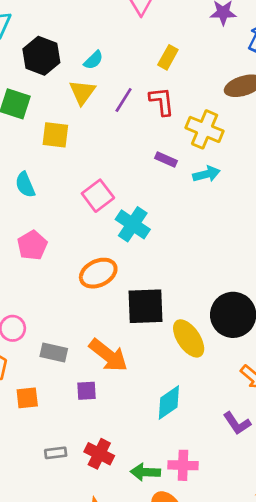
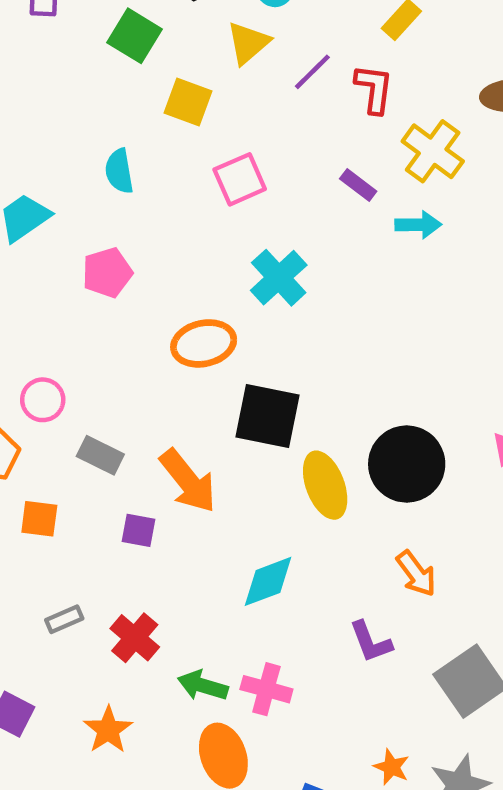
pink square: (98, 196) -> (240, 179), moved
gray rectangle: (56, 453) -> (64, 619), turned -30

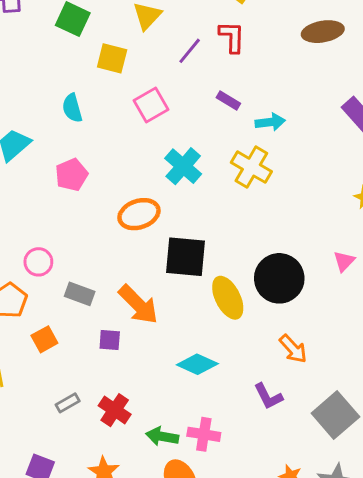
purple line: (312, 72) -> (190, 51), moved
yellow cross: (433, 151) -> (251, 167), moved
orange square: (39, 519) -> (44, 339), turned -30
cyan diamond: (268, 581) -> (197, 364), turned 51

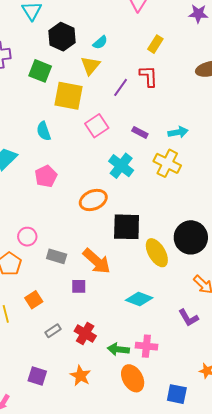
yellow square: (112, 58) -> (68, 96), size x1.4
purple rectangle: (228, 100) -> (140, 132), moved
orange square: (44, 339) -> (34, 300), moved

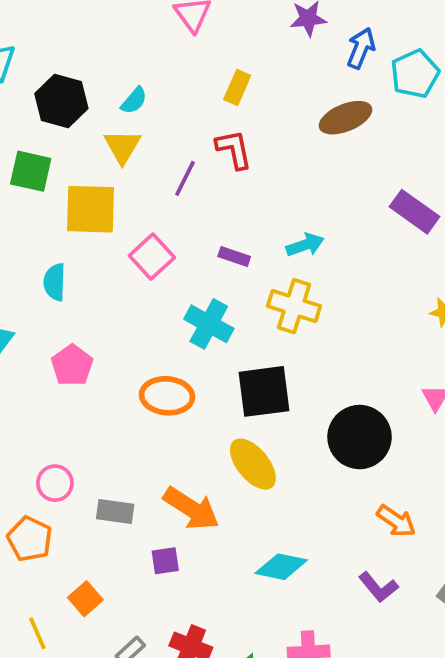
cyan semicircle: (44, 131) -> (55, 282), turned 30
orange ellipse: (93, 200) -> (167, 396), turned 36
black square: (127, 227) -> (264, 391), moved
yellow ellipse: (157, 253) -> (253, 464), moved

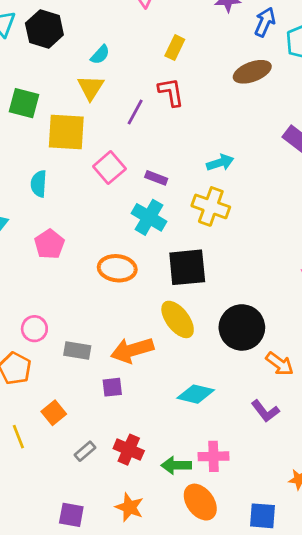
black hexagon: (61, 101) -> (44, 29), moved
purple rectangle: (234, 257) -> (156, 178), moved
black circle: (360, 437) -> (242, 327), moved
orange arrow: (191, 509) -> (132, 350), turned 129

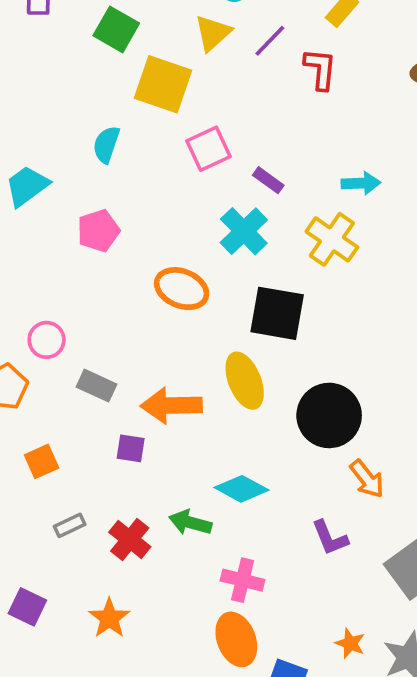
purple line: (135, 112) -> (270, 41), moved
green arrow: (176, 465) -> (190, 523), moved
orange ellipse: (200, 502) -> (236, 639), moved

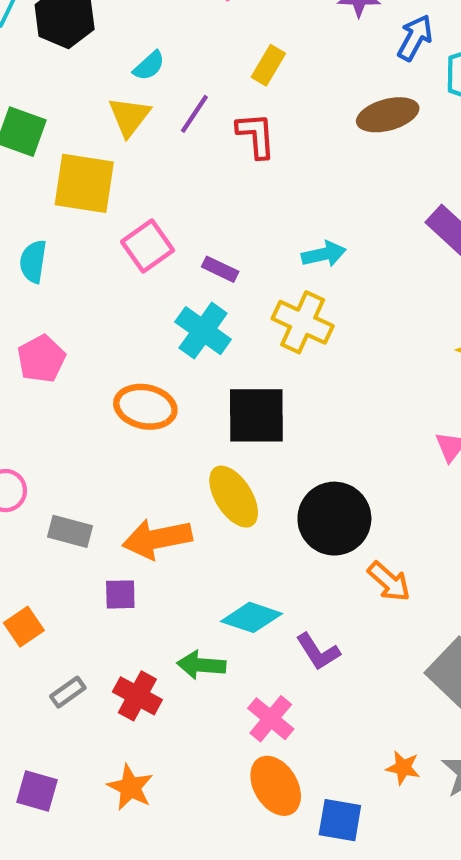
purple L-shape: (330, 538) -> (318, 652), moved
pink cross: (243, 580) -> (271, 719), turned 36

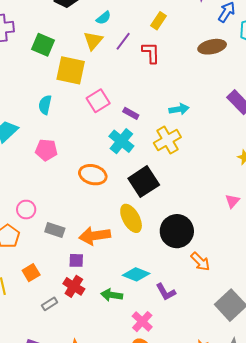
yellow cross: (303, 322) -> (167, 140), turned 32
pink pentagon: (41, 359) -> (46, 150), turned 30
black square: (256, 415) -> (144, 182), turned -36
red cross: (137, 696) -> (74, 286), moved

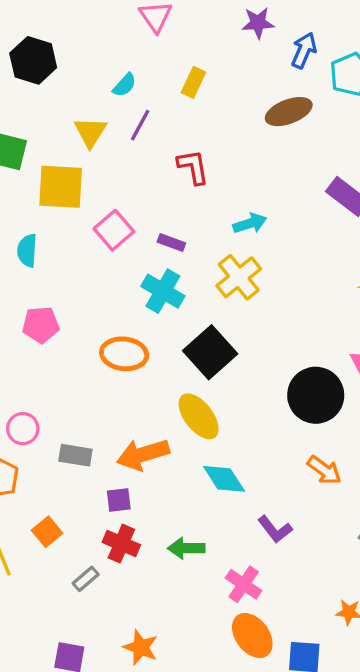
cyan semicircle: (104, 18) -> (124, 85), moved
red L-shape: (151, 53) -> (193, 167), moved
black circle: (177, 231) -> (316, 395), moved
cyan diamond: (136, 274) -> (224, 479), moved, turned 44

